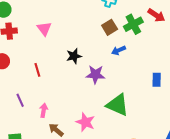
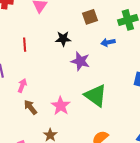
brown square: (110, 27) -> (90, 17), moved

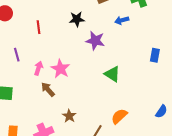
green triangle: (96, 96) -> (112, 74), size x0.7
pink star: (61, 106) -> (60, 69), moved

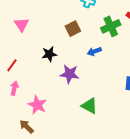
red line: (39, 27) -> (12, 65), turned 48
pink arrow: (38, 68) -> (14, 88), moved

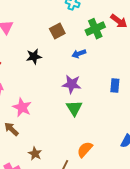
purple star: (70, 74) -> (72, 84), moved
green triangle: (89, 106) -> (74, 108), turned 30

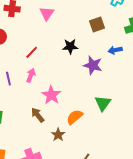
purple star: (72, 84) -> (93, 65), moved
orange semicircle: (85, 150) -> (75, 117), moved
brown star: (35, 154) -> (58, 135), moved

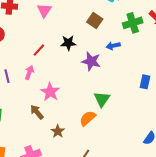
brown square: (97, 25) -> (95, 20), turned -35
red line: (32, 52) -> (39, 50), moved
orange semicircle: (75, 117) -> (88, 118), moved

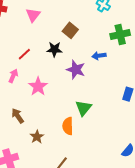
brown square: (95, 20) -> (70, 30), moved
pink star: (50, 92) -> (38, 86), moved
orange semicircle: (88, 118) -> (68, 126), turned -54

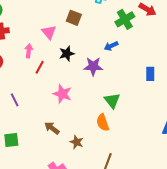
pink triangle: (33, 15) -> (49, 32), moved
brown square: (70, 30) -> (74, 18), moved
pink arrow: (13, 76) -> (29, 51), moved

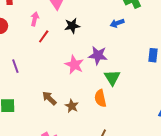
purple star: (93, 66) -> (98, 55), moved
pink star: (62, 94) -> (74, 65), moved
brown star: (77, 142) -> (72, 106), moved

